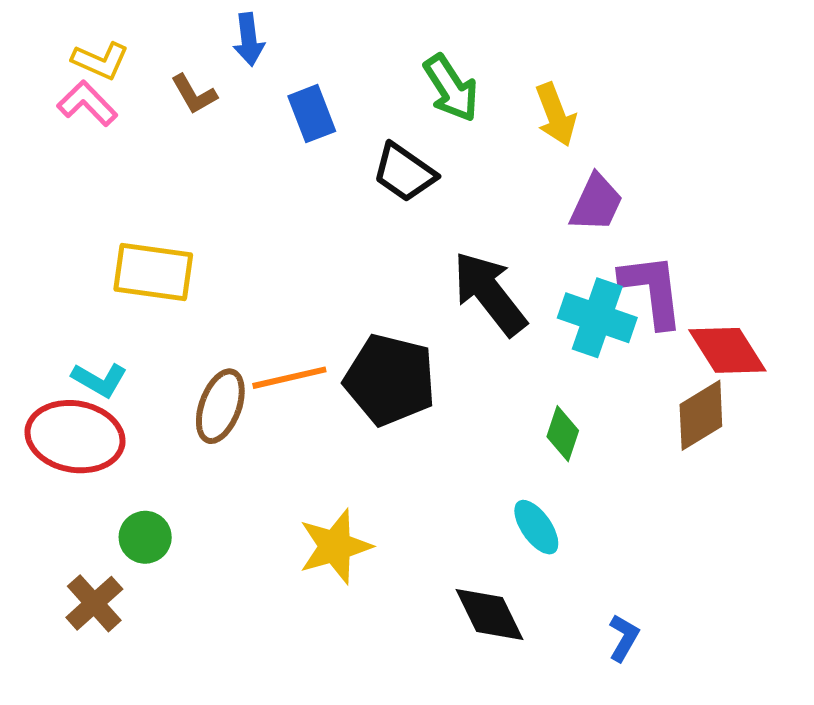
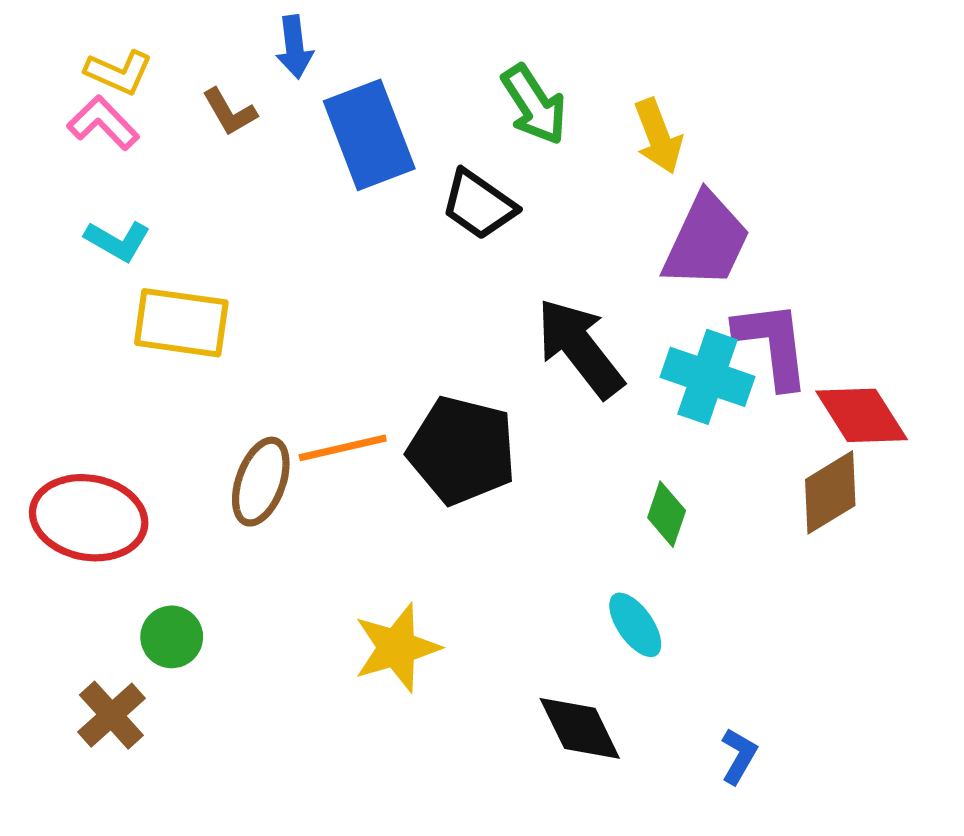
blue rectangle: (312, 114) -> (369, 135), size x1.6
purple trapezoid: (596, 203) -> (706, 241), size x1.4
cyan L-shape: (99, 380) -> (118, 241), moved

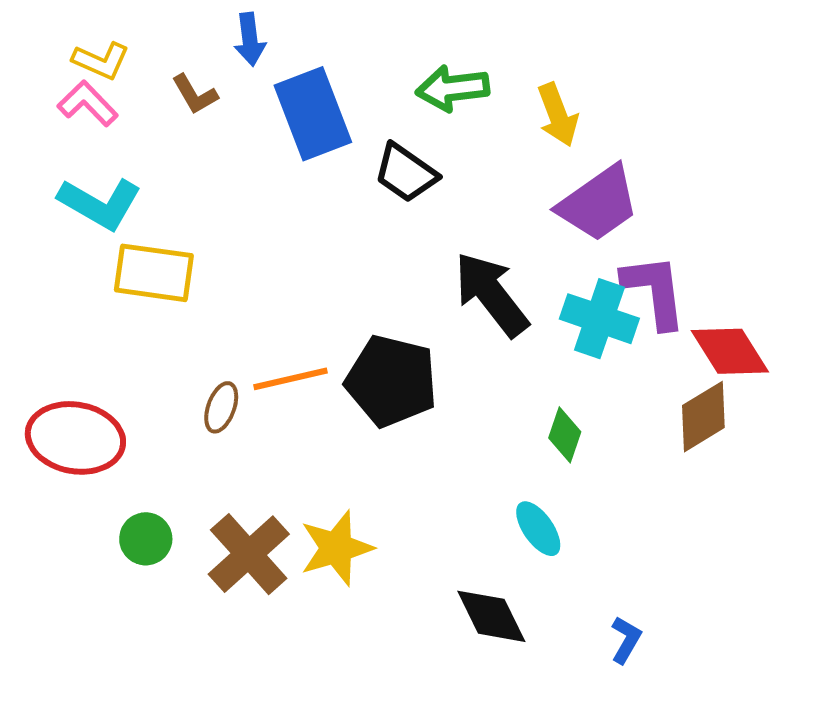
green arrow: (534, 105) -> (453, 88), turned 116
cyan L-shape: (118, 241) -> (100, 203), size x1.5
purple trapezoid: (706, 241) -> (598, 203), turned 30
brown ellipse: (261, 482) -> (221, 407), size x0.7
brown cross: (111, 715) -> (249, 554), moved, size x1.4

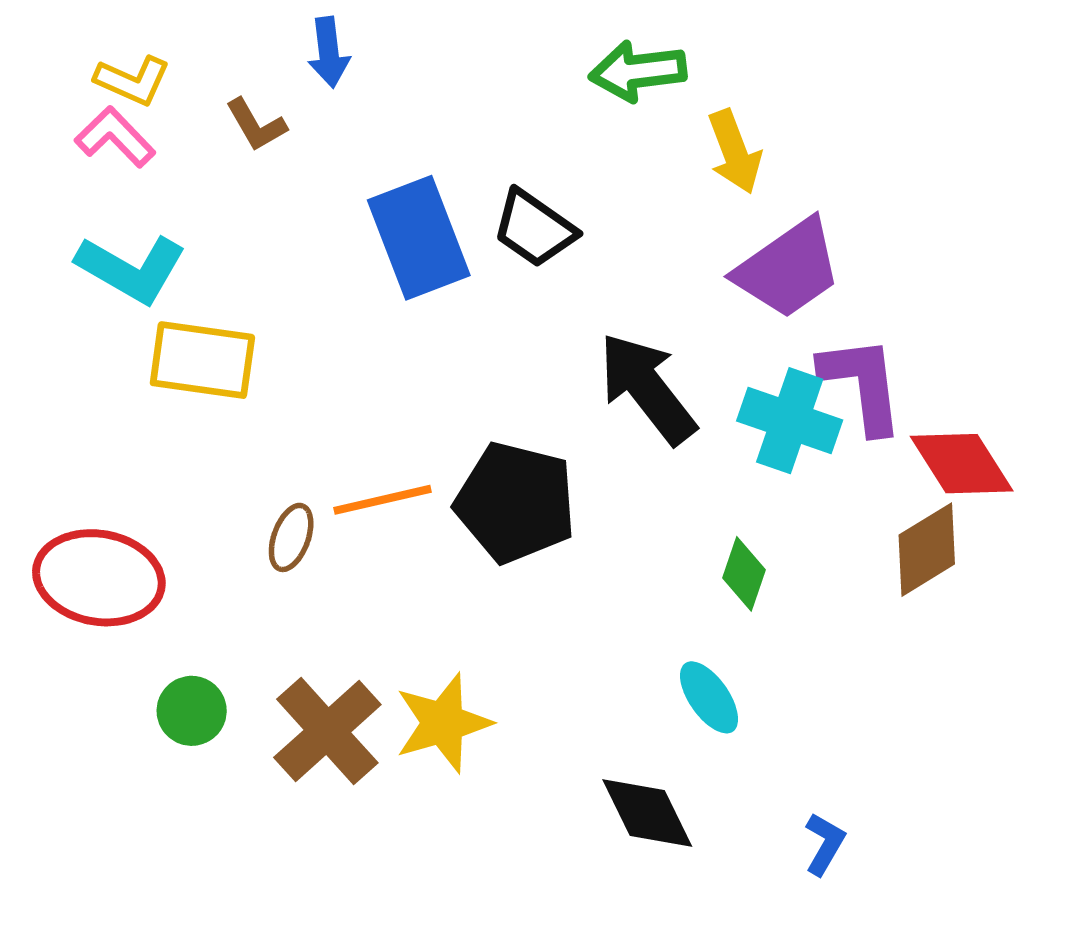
green arrow: (453, 88) -> (638, 71), moved
blue rectangle: (313, 114) -> (419, 238), moved

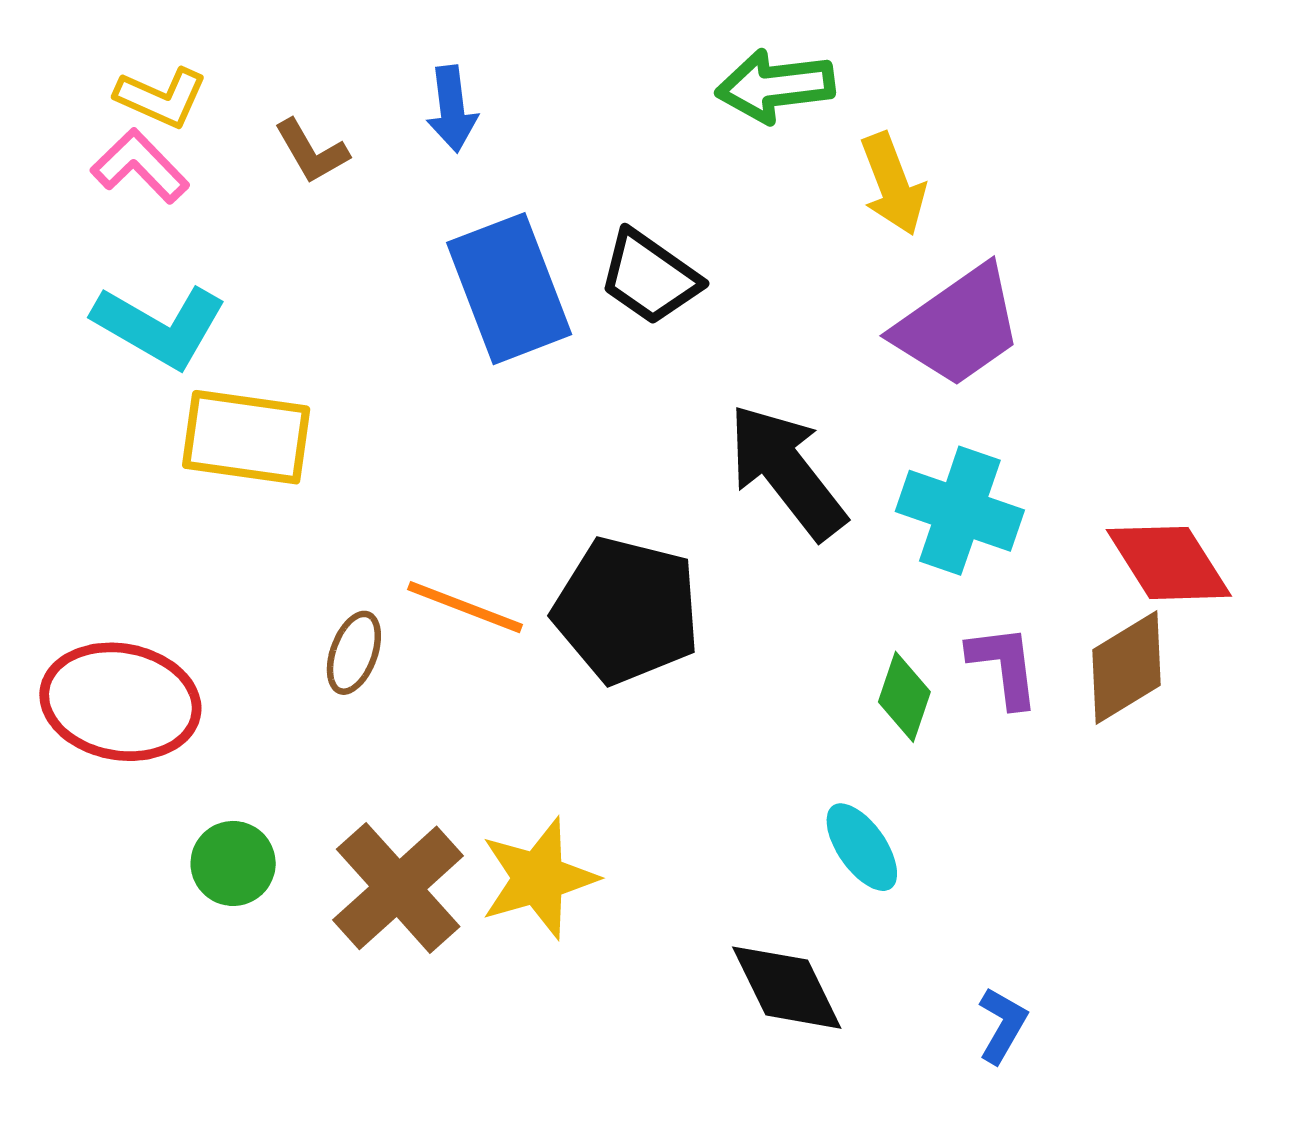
blue arrow: (329, 52) -> (452, 109), moved
purple L-shape: (862, 384) -> (1004, 666), moved, size x0.7
orange line: (382, 500) -> (465, 607), turned 34

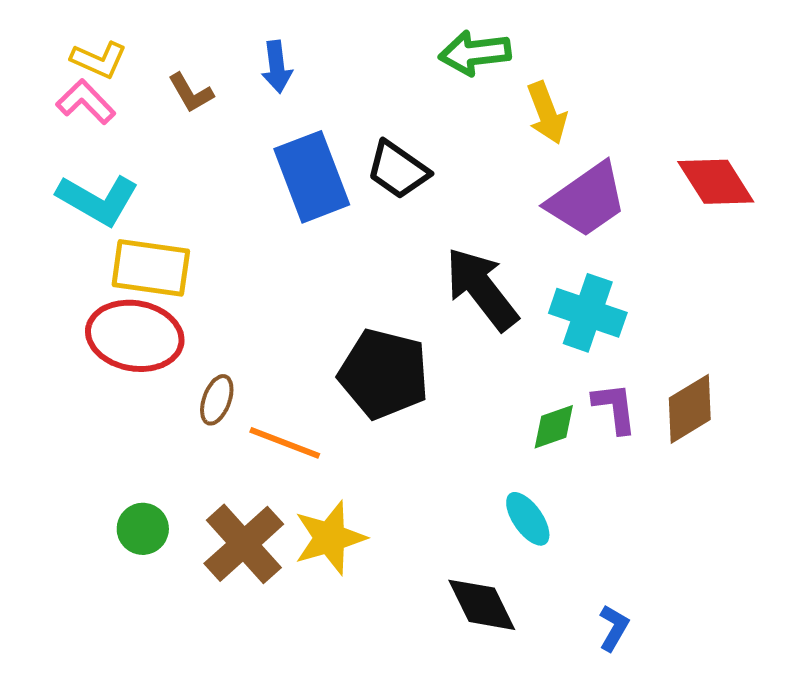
red diamond: (1169, 563) -> (716, 182), moved
orange line: (465, 607) -> (285, 443), moved
green diamond: (904, 697) -> (554, 427), turned 52
red ellipse: (120, 702) -> (135, 336), moved

